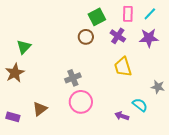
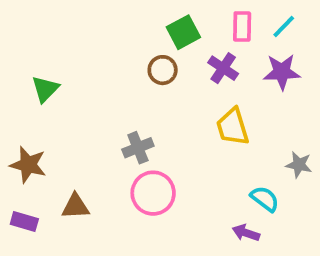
brown star: (15, 73) -> (28, 165), moved, turned -30
brown triangle: (40, 109) -> (75, 206), turned 35
purple arrow: (122, 116) -> (246, 233), moved

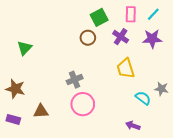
cyan semicircle: (265, 199) -> (143, 98), moved

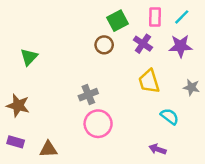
gray star: (161, 89) -> (191, 87), moved
brown triangle: (41, 111) -> (48, 149), moved

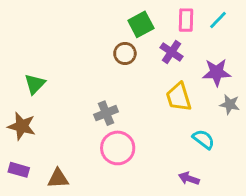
purple star: (181, 46) -> (217, 72), moved
green triangle: (29, 57) -> (35, 84), moved

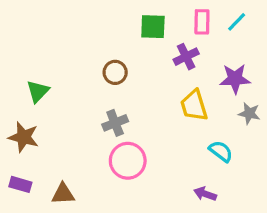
green square: (141, 24) -> (153, 27), turned 30
purple cross: (171, 52) -> (186, 57), turned 30
brown circle: (125, 53) -> (115, 72), moved

